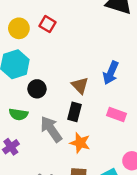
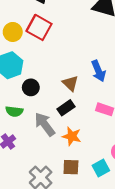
red square: (47, 24) -> (39, 27), size x1.6
blue arrow: (111, 73) -> (98, 71), turned -45
black rectangle: (75, 112) -> (66, 108), turned 42

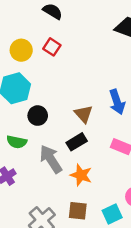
red square: (39, 27) -> (52, 47), size x0.6

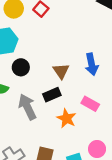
orange star: (81, 175) -> (66, 118), moved

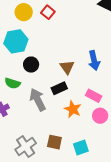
pink circle: (97, 149) -> (100, 116), moved

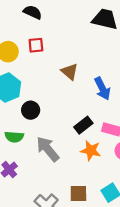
red square: (48, 12) -> (36, 45), turned -32
brown triangle: (67, 67) -> (70, 72), moved
black rectangle: (59, 88) -> (83, 125), moved

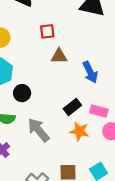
red square: (36, 45) -> (47, 31), moved
brown triangle: (70, 72) -> (59, 56), turned -42

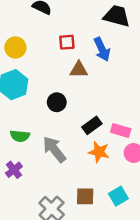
blue arrow: (90, 72) -> (102, 49), moved
black circle: (22, 93) -> (57, 102), moved

